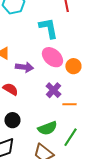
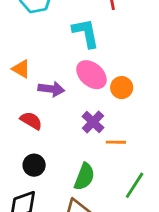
green semicircle: (47, 128) -> (84, 177), turned -48
green line: (70, 137) -> (135, 185), moved

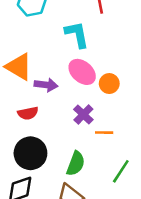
orange triangle: (21, 69) -> (19, 67), size x1.6
red semicircle: (31, 121) -> (28, 113), turned 138
black circle: (34, 165) -> (30, 153), size x1.6

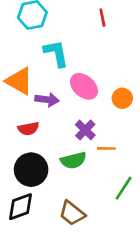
cyan L-shape: (77, 34) -> (56, 53), moved
orange circle: (109, 84) -> (122, 98), moved
green semicircle: (76, 164) -> (73, 160), moved, turned 55

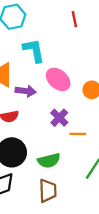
green semicircle: (73, 160) -> (49, 161), moved
brown trapezoid: (72, 213) -> (48, 191), turned -130

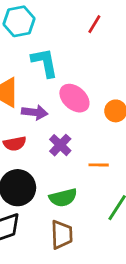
red line: (74, 19) -> (94, 24), turned 42
purple cross: (59, 118) -> (60, 145), moved

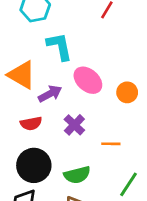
purple arrow: (35, 112) -> (50, 94), turned -35

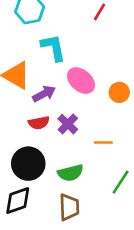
red semicircle: (31, 123) -> (39, 123), moved

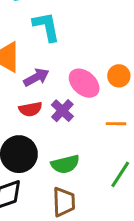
pink ellipse: (81, 81) -> (84, 83), moved
orange line: (103, 143) -> (116, 124), moved

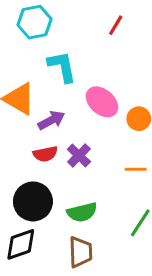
pink ellipse: (84, 83) -> (102, 102), moved

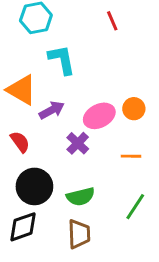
red line: (116, 25) -> (112, 21), turned -54
pink ellipse: (102, 102) -> (99, 116), moved, turned -68
red semicircle: (45, 154) -> (20, 142), moved, turned -115

